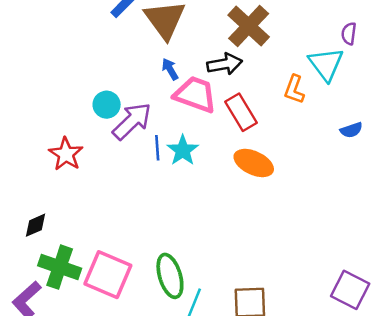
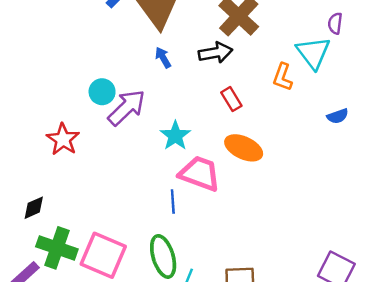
pink trapezoid: (195, 94) -> (200, 173), moved
red rectangle: (241, 112) -> (231, 99), size x0.7
blue line: (157, 148) -> (173, 202), moved

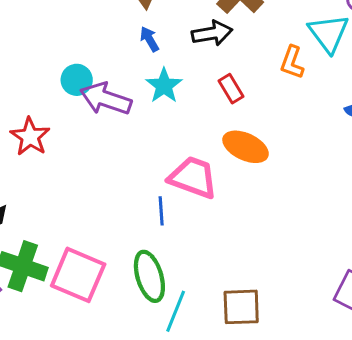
purple arrow: (126, 108) -> (106, 99), turned -117
cyan star: (175, 136) -> (164, 86), moved

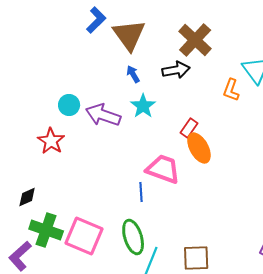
cyan circle: (77, 80) -> (69, 105), moved
red rectangle: (231, 89) -> (189, 128), moved, turned 66
orange ellipse: (246, 147) -> (199, 148), turned 36

